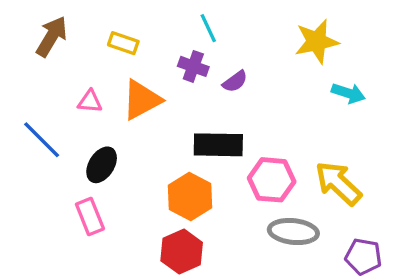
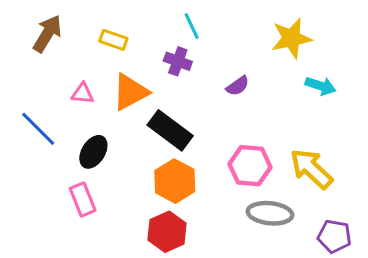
purple semicircle: (235, 81) -> (238, 86), moved
black rectangle: (218, 145) -> (170, 130), moved, turned 36

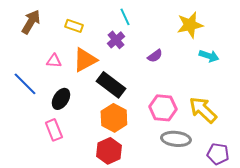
purple cross: (178, 61) -> (116, 40), turned 30

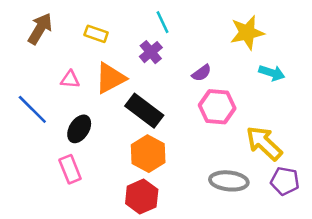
pink hexagon: (163, 108) -> (217, 107), moved
purple pentagon: (218, 154) -> (285, 181), moved

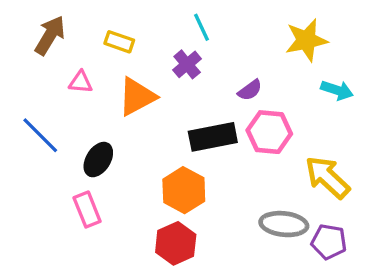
pink triangle: (70, 79) -> (81, 82), moved
black rectangle: (144, 111) -> (213, 137), moved, turned -48
purple pentagon: (285, 181) -> (329, 242), moved

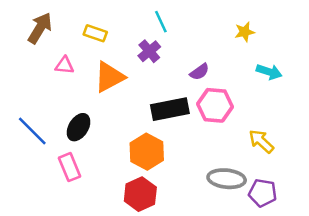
yellow star: (306, 40) -> (245, 32), size x0.6
blue line: (40, 135) -> (32, 131), moved
yellow arrow: (327, 177) -> (261, 141), size x0.7

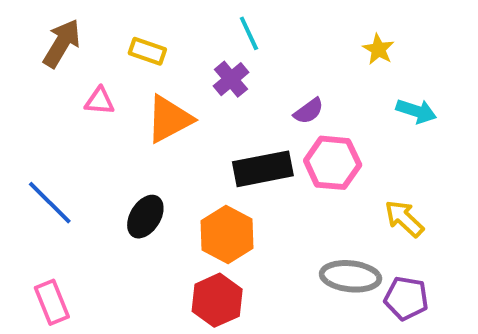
yellow star: (245, 32) -> (378, 49), turned -30
black ellipse: (79, 127) -> (145, 217), moved
pink rectangle: (70, 167) -> (52, 302), moved

